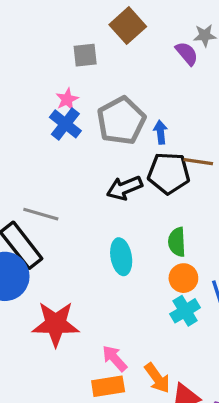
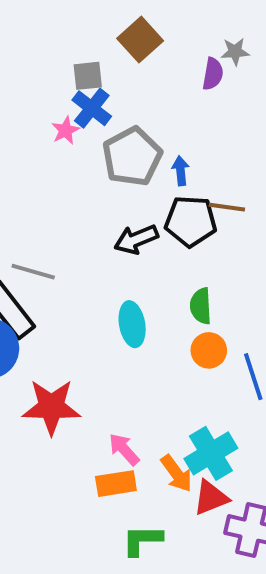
purple semicircle: (187, 53) -> (213, 74), turned 50
blue cross: (65, 124) -> (92, 108), moved
cyan cross: (185, 311) -> (211, 453), moved, size x1.4

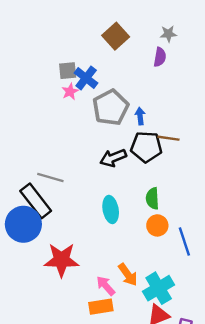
gray star: (235, 52) -> (168, 34), moved
gray square: (88, 76) -> (68, 71), moved
orange arrow: (176, 474) -> (128, 275), moved

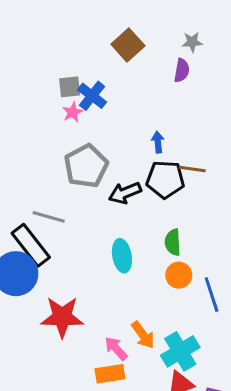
gray pentagon: (111, 107) -> (86, 166), moved

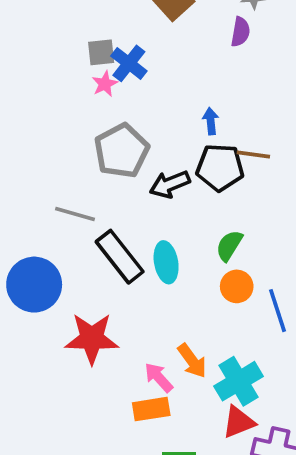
green semicircle: (173, 242) -> (229, 246), turned 35
black rectangle: (31, 245) -> (120, 257), moved

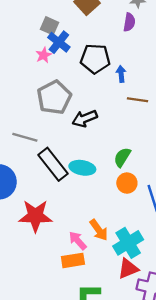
gray square: (101, 52) -> (49, 26), moved, turned 30
blue arrow: (211, 121) -> (121, 74), moved
black pentagon: (220, 168) -> (95, 59), moved
cyan ellipse: (166, 262) -> (82, 168), turned -70

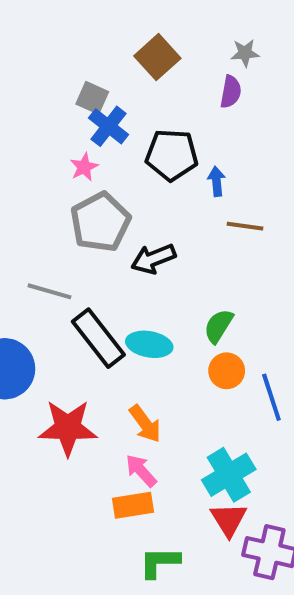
pink star: (44, 55) -> (84, 167), moved
orange arrow: (99, 230) -> (145, 424), moved
red triangle: (128, 269) -> (229, 520), turned -40

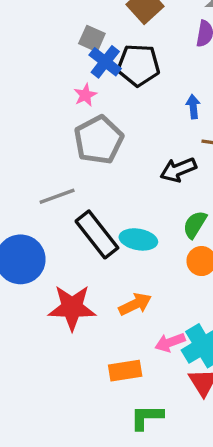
black pentagon: (172, 155) -> (138, 65), moved
black arrow: (153, 259) -> (178, 170), moved
gray line: (49, 291) -> (57, 196), turned -36
orange arrow: (145, 424) -> (135, 304), turned -80
pink arrow: (141, 471) -> (170, 342), moved, turned -68

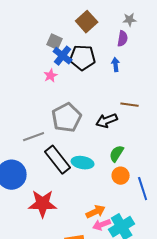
blue arrow: (193, 107) -> (116, 65), moved
gray pentagon: (99, 140) -> (67, 118), moved
orange arrow: (135, 304) -> (96, 212), moved

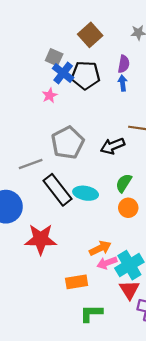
purple semicircle: (123, 39) -> (124, 64), moved

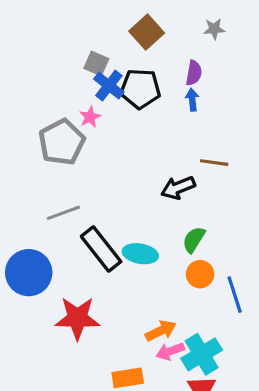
gray pentagon: (68, 143) -> (62, 142), moved

